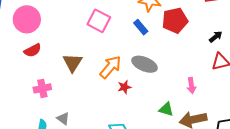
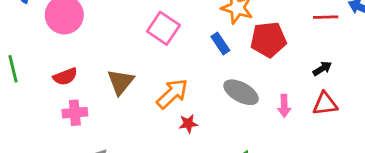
red semicircle: (33, 50) -> (65, 77), moved
gray ellipse: (145, 64) -> (241, 92), moved
pink arrow: (191, 86) -> (284, 106), moved

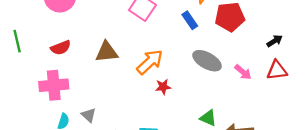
brown triangle: (121, 82) -> (107, 52), turned 45
pink arrow: (284, 106) -> (243, 72), turned -48
pink cross: (75, 113) -> (54, 85), moved, size x1.4

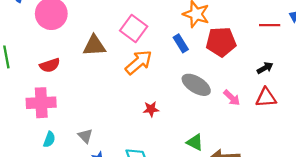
brown triangle: (107, 52) -> (94, 46), moved
orange arrow: (150, 62) -> (139, 62), moved
gray triangle: (89, 115) -> (85, 136), moved

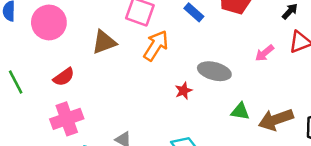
gray ellipse: (196, 85) -> (214, 71), moved
pink arrow: (232, 98) -> (265, 53), turned 114

